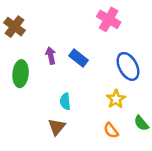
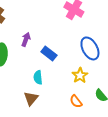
purple arrow: (51, 56) -> (26, 39), turned 32
blue rectangle: (78, 58) -> (49, 53), moved

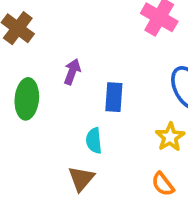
blue rectangle: (49, 53) -> (114, 97), turned 56

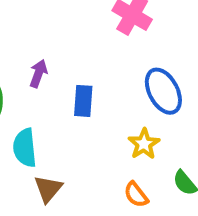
cyan semicircle: (94, 141) -> (25, 148), moved, size x1.4

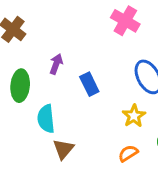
blue rectangle: (83, 101) -> (89, 84), turned -30
orange semicircle: (136, 195) -> (128, 153), turned 96

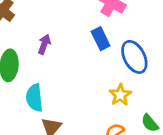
blue rectangle: (89, 84) -> (101, 39), moved

